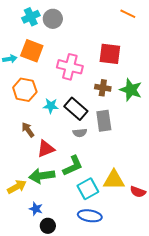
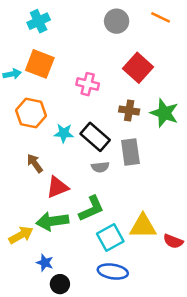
gray circle: (53, 19) -> (117, 21), moved
red square: (110, 54) -> (138, 68), turned 35
pink cross: (70, 67) -> (88, 84), size x0.7

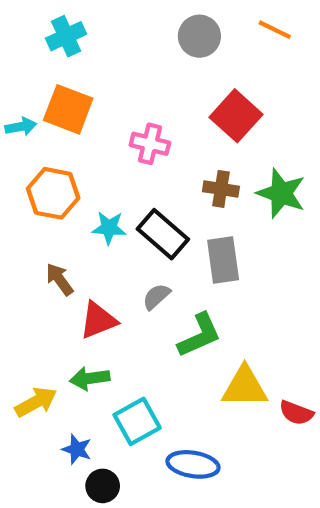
gray semicircle: (100, 167) -> (156, 297), moved, turned 144
green L-shape: (91, 209) -> (199, 335), moved
green arrow: (52, 221) -> (90, 378), size x0.7
cyan square: (110, 238) -> (137, 421), moved

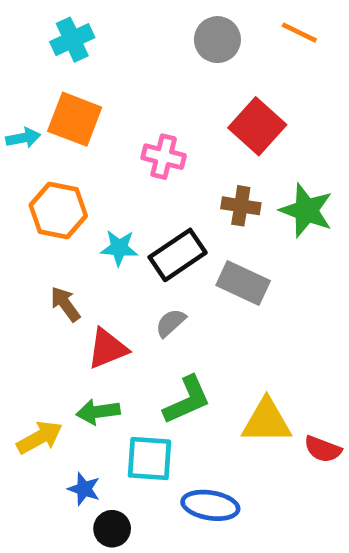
black rectangle: (163, 234) -> (178, 255), turned -75
gray rectangle: (223, 260) -> (243, 283), turned -57
green L-shape: (199, 335) -> (187, 400), moved
cyan square: (137, 421) -> (150, 459), turned 33

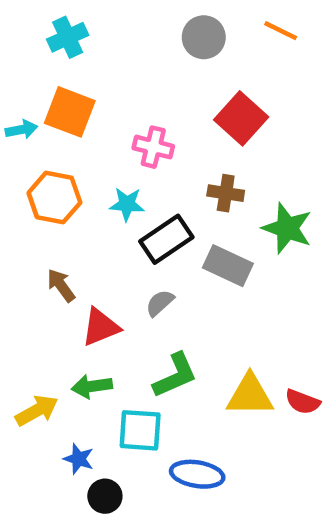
green star: (306, 210) -> (287, 228), moved
cyan star: (119, 248) -> (127, 204), moved
red semicircle: (323, 449) -> (303, 402), moved

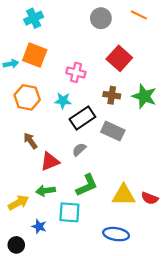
green star: (287, 228) -> (144, 96), moved
blue ellipse: (197, 474) -> (116, 234), moved
black circle: (105, 496) -> (16, 245), moved

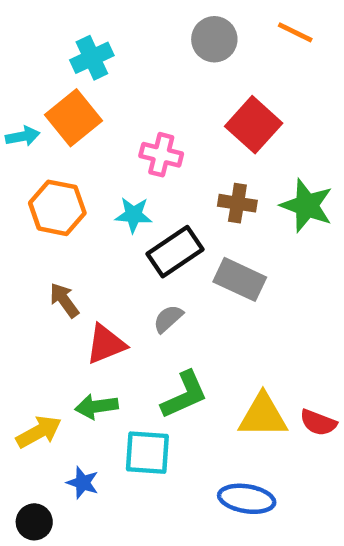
cyan cross: (34, 18) -> (92, 58), moved
orange square: (35, 55) -> (73, 118), turned 30

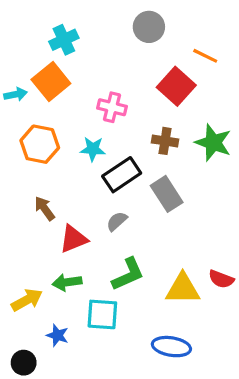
orange line: (295, 32) -> (205, 56), moved
gray rectangle: (240, 279) -> (167, 194), turned 32
red semicircle: (318, 423) -> (221, 279), moved

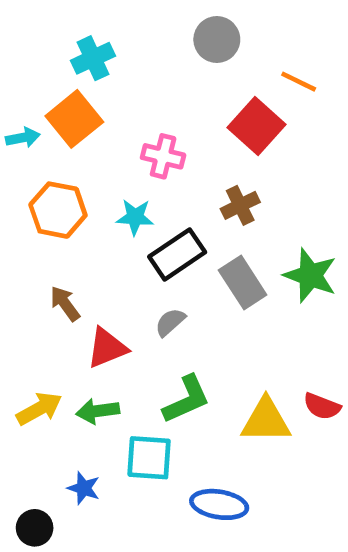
brown cross: (165, 141) -> (240, 205), turned -35
green star: (213, 143) -> (310, 275), moved
yellow arrow: (27, 300) -> (39, 409), moved
blue ellipse: (171, 347) -> (219, 504), moved

